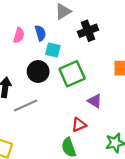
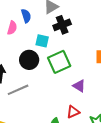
black cross: (88, 31) -> (62, 25), moved
blue semicircle: (40, 33) -> (26, 16), moved
red triangle: (79, 125) -> (73, 112), moved

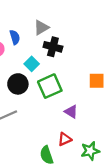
black cross: (62, 25) -> (53, 47), turned 36
cyan square: (42, 41) -> (32, 64), turned 32

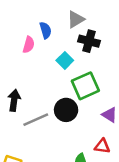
black circle: (18, 84) -> (66, 110), moved
red triangle: (65, 139) -> (102, 146), turned 32

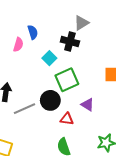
gray triangle: (76, 19) -> (81, 23), moved
red triangle: (102, 146) -> (67, 119), moved

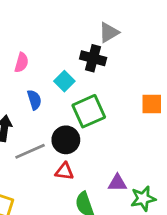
blue semicircle: (33, 32) -> (34, 100), moved
purple triangle: (88, 105) -> (117, 183), moved, turned -32
red triangle: (67, 119) -> (64, 171), moved

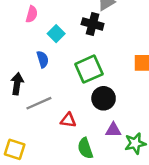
pink semicircle: (21, 63) -> (32, 14), moved
cyan square: (64, 81) -> (56, 34), moved
black circle: (66, 140) -> (104, 98), moved

